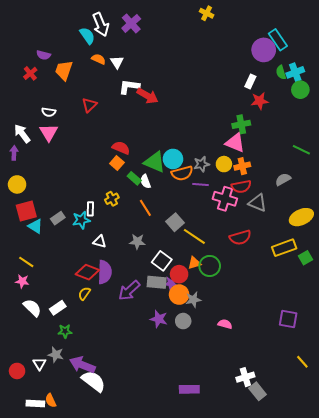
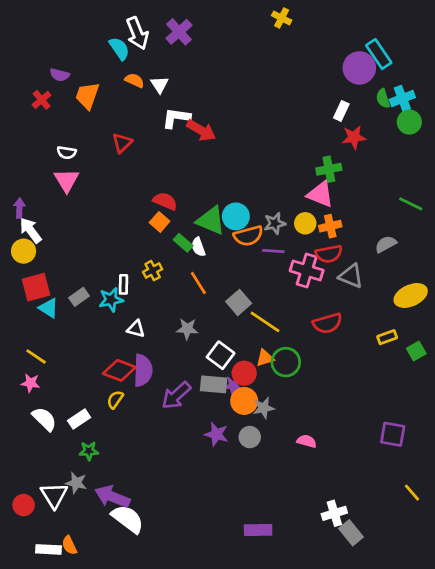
white arrow: (22, 134) -> (30, 230), moved
yellow rectangle: (284, 248) -> (387, 337), size x0.6
white triangle: (39, 364) -> (54, 495), size x1.5

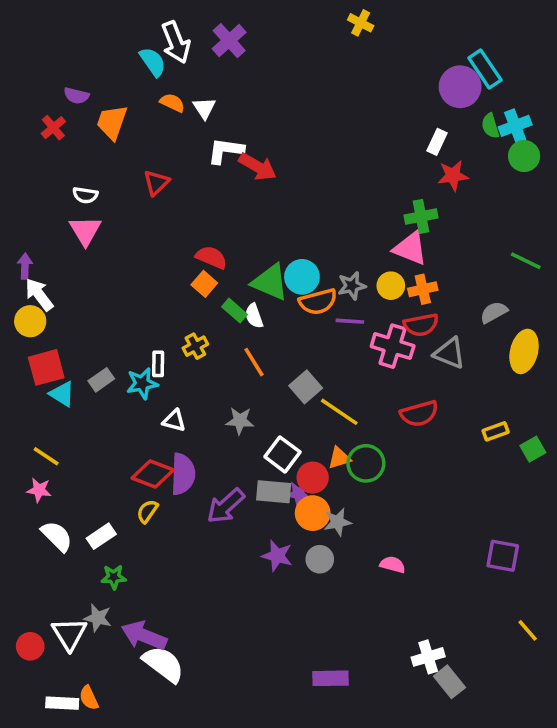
yellow ellipse: (411, 295) -> (524, 351), moved, turned -52

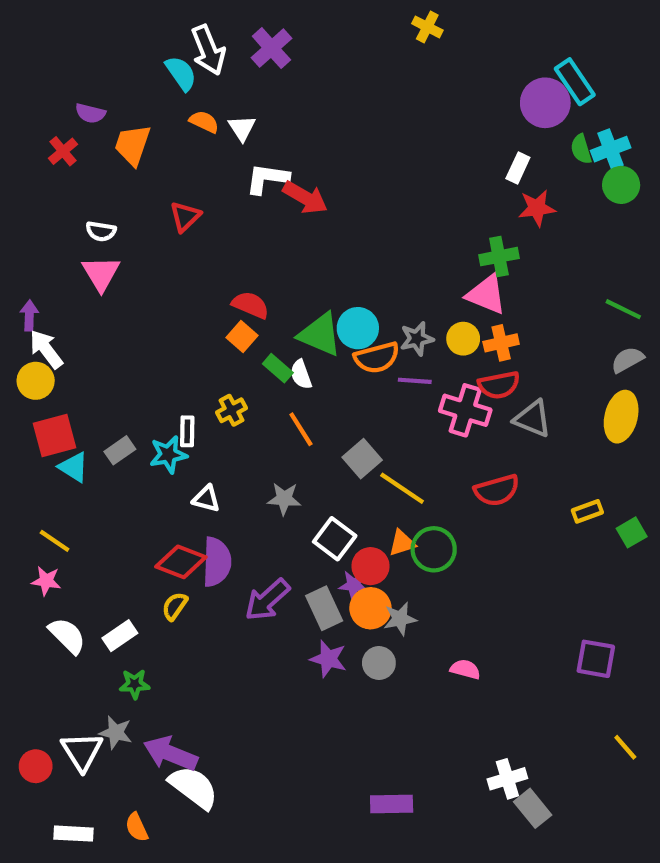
gray semicircle: (494, 312) -> (627, 360), moved
gray rectangle: (274, 492) -> (324, 608), moved, turned 60
orange semicircle: (89, 698) -> (137, 827), moved

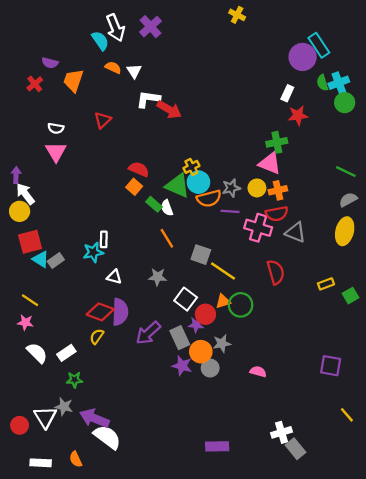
yellow cross: (231, 410) -> (191, 167), moved
gray rectangle: (120, 450) -> (56, 260), moved
gray square: (362, 459) -> (201, 255), turned -30
red semicircle: (497, 490) -> (276, 272), turned -90
orange circle: (370, 608) -> (201, 352), moved

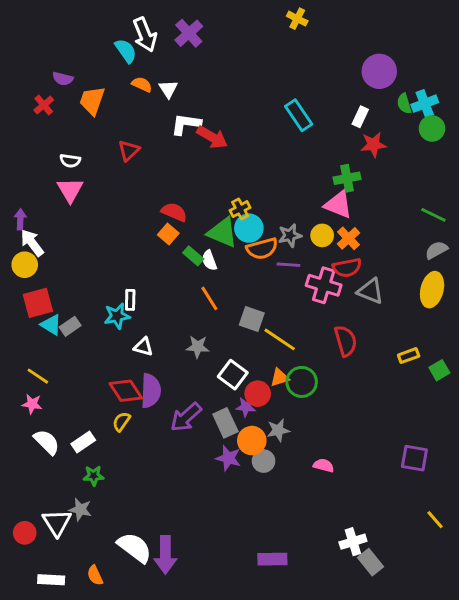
cyan rectangle: (319, 45) -> (299, 115), moved
orange cross: (278, 190) -> (349, 238), turned -30
red diamond: (100, 312) -> (126, 391), turned 36
purple arrow: (94, 418) -> (165, 555), moved, turned -112

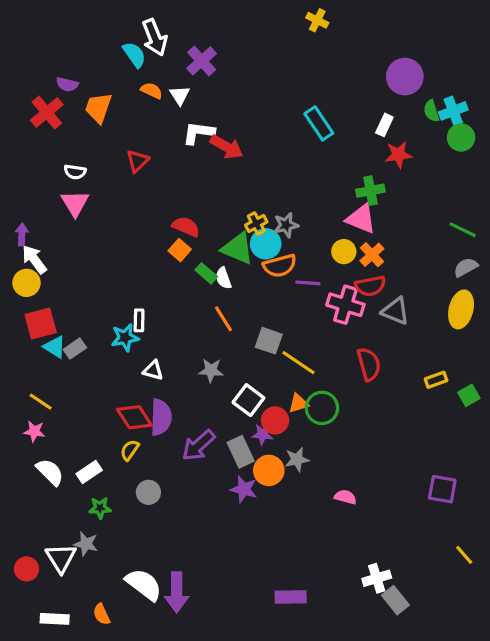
purple cross: (189, 33) -> (202, 61), moved
red cross: (44, 105) -> (47, 112), size x1.5
gray star: (290, 235) -> (286, 225), moved
gray circle: (264, 461) -> (148, 492), moved

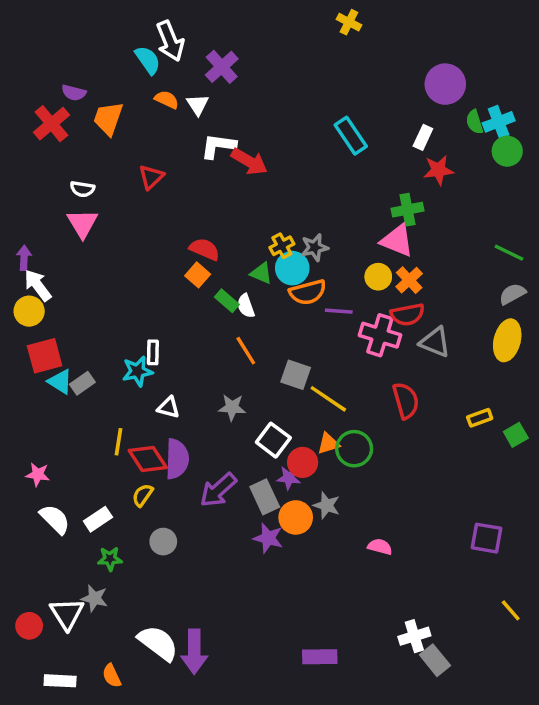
green triangle: (238, 248) -> (261, 273), size x0.6
yellow line: (41, 402) -> (119, 442), moved, turned 65
gray star: (297, 459) -> (327, 505), turned 30

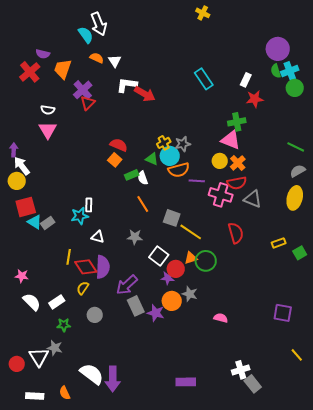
purple cross: (222, 67) -> (83, 90), moved
purple circle: (445, 84) -> (278, 49), moved
green rectangle: (227, 301) -> (132, 175), turned -64
gray rectangle: (265, 497) -> (136, 306), moved

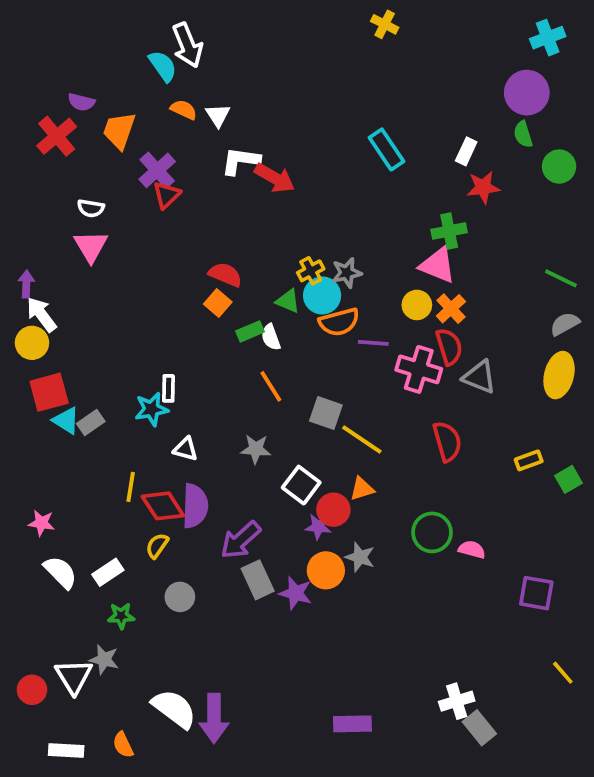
cyan cross: (290, 71) -> (548, 38), moved
red semicircle: (237, 183) -> (449, 347), turned -96
green circle: (206, 261) -> (432, 532), moved
pink semicircle: (221, 318) -> (472, 549), moved

